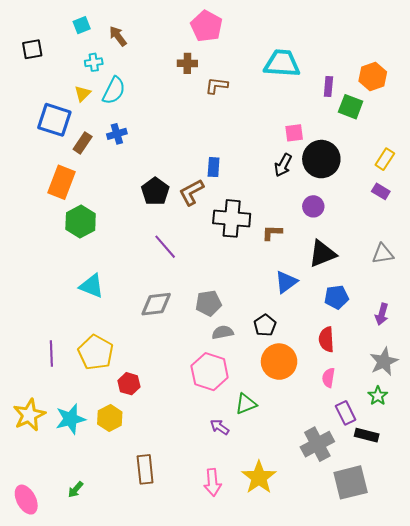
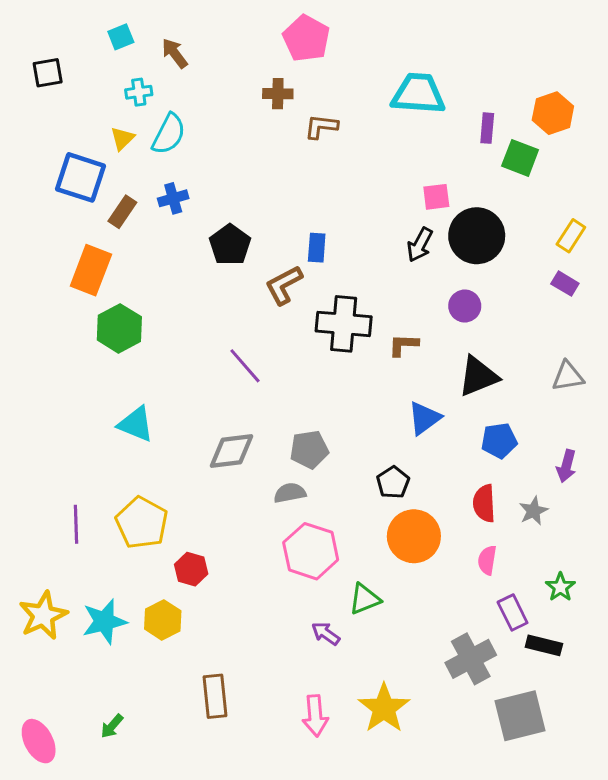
black pentagon: (155, 191) -> (230, 245), moved
gray semicircle: (223, 332) -> (290, 493), moved
gray star: (384, 362) -> (534, 511), moved, size x0.7

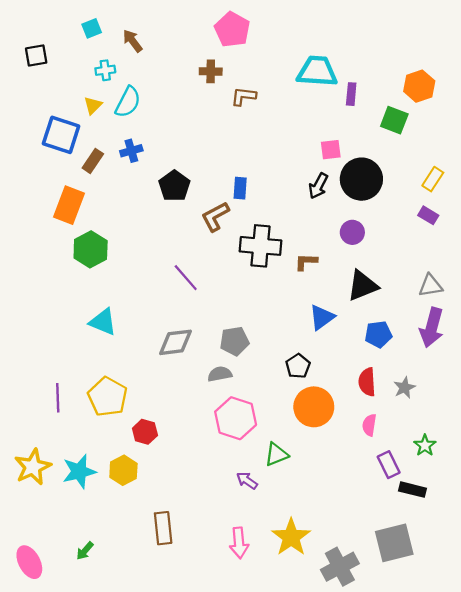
purple rectangle: (487, 128) -> (351, 94), moved
purple arrow: (566, 466) -> (432, 328), moved, size x1.6
gray cross: (471, 659) -> (340, 567), moved

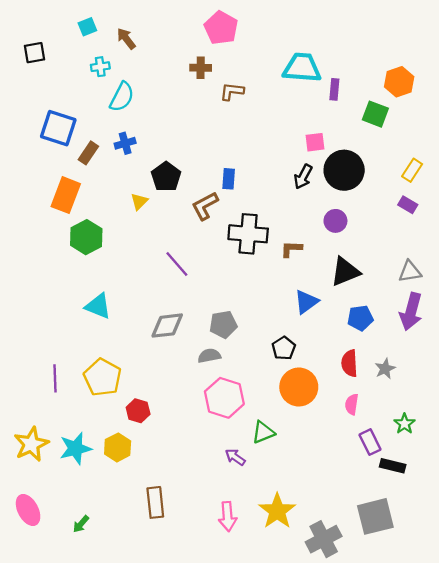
yellow triangle: (93, 105) -> (139, 201), moved
pink ellipse: (29, 562) -> (28, 510), moved

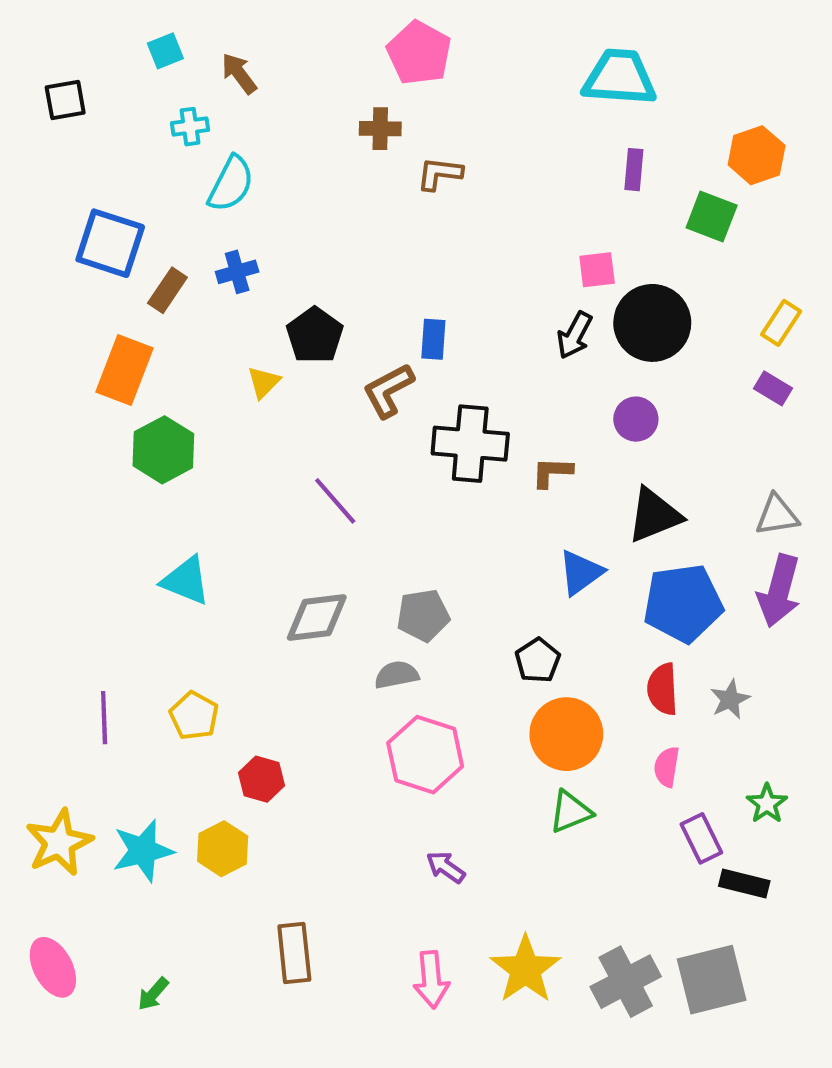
cyan trapezoid: (302, 68) -> (620, 77), moved
blue pentagon: (360, 318) -> (683, 603), size x1.6
yellow pentagon: (102, 377) -> (194, 716), size x0.7
green triangle: (263, 432) -> (570, 812), moved
gray cross: (324, 539) -> (626, 982), moved

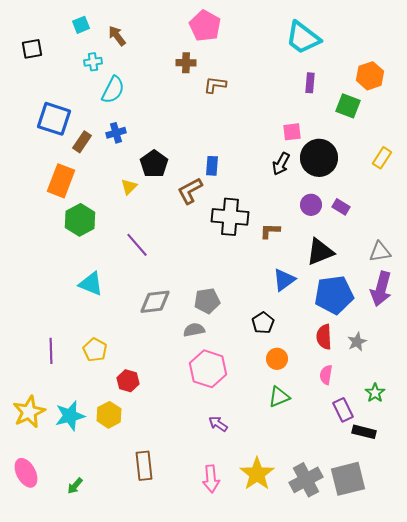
cyan trapezoid: (620, 77) -> (303, 38), turned -147
purple rectangle: (773, 388) -> (341, 207), moved
purple line: (335, 501) -> (137, 245), moved
orange circle: (566, 734) -> (277, 359), size x0.6

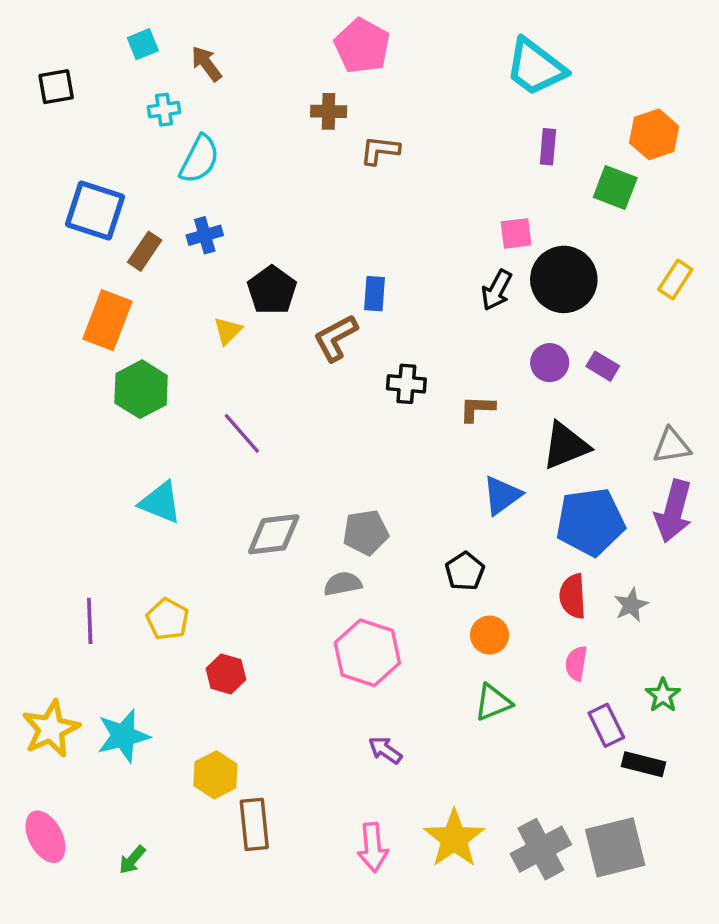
black cross: (230, 217) -> (406, 384), size x0.6
yellow hexagon: (109, 415) -> (215, 775), moved

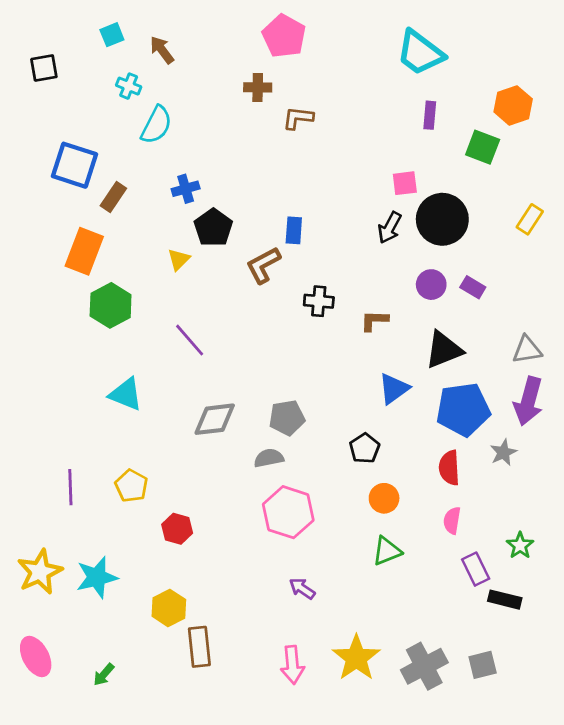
cyan cross: (164, 110) -> (129, 86), turned 30
blue cross: (205, 235) -> (186, 189), moved
gray star: (631, 605) -> (503, 452), moved
gray square: (615, 847) -> (483, 665), size x0.6

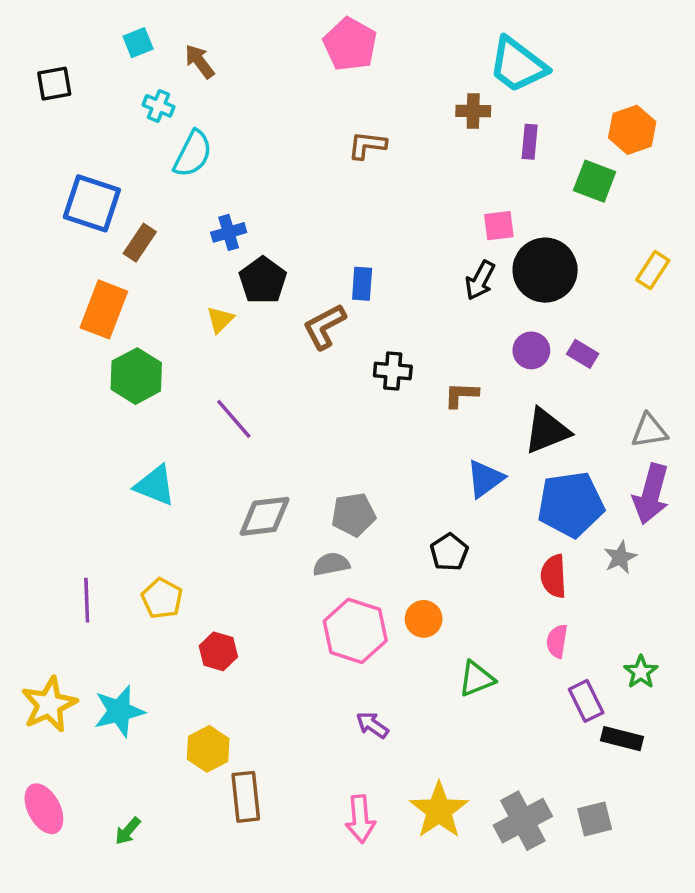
brown cross: (258, 87) -> (473, 111), moved
orange circle: (384, 498) -> (424, 619), moved

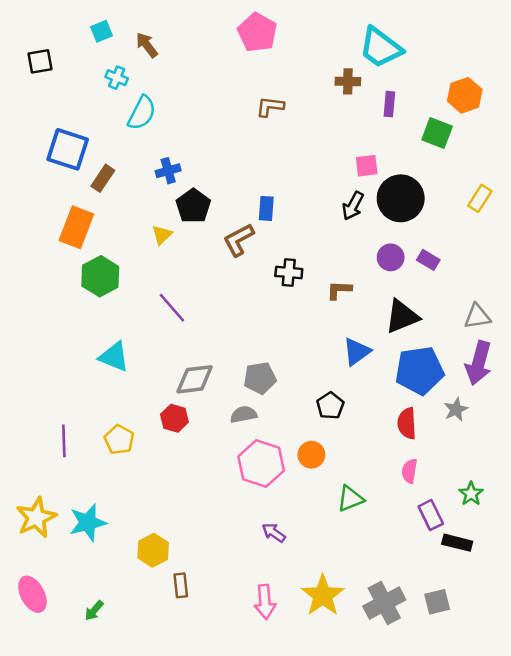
red hexagon: (218, 651) -> (174, 418), moved
brown rectangle: (246, 797) -> (181, 585), size x0.7

